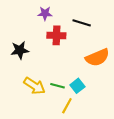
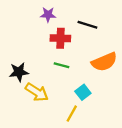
black star: (20, 50) -> (19, 72), moved
green line: (58, 86) -> (62, 65), moved

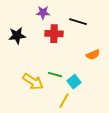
orange semicircle: (104, 62) -> (93, 55), size x0.6
green line: (62, 65) -> (55, 75), moved
black star: (19, 72) -> (17, 36), moved

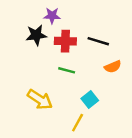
black line: (78, 22) -> (98, 41), moved
black star: (17, 36) -> (36, 35), moved
green line: (55, 75) -> (67, 70), moved

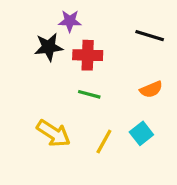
black line: (98, 41) -> (150, 36), moved
cyan square: (90, 100) -> (141, 133), moved
yellow line: (78, 123) -> (104, 141), moved

